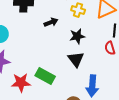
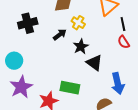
yellow cross: (78, 10) -> (78, 23), moved, turned 32
black star: (77, 36) -> (81, 47), moved

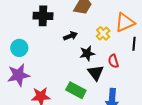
yellow cross: (78, 23) -> (103, 33), moved
red semicircle: (124, 42) -> (113, 61), moved
green rectangle: (70, 88) -> (76, 90), moved

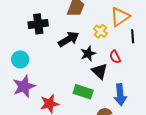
black arrow: (70, 36) -> (69, 39), size x1.5

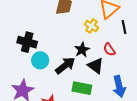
black cross: (38, 24) -> (27, 42), moved, turned 30
black arrow: (69, 39) -> (65, 66), moved
cyan circle: (20, 59) -> (40, 60), moved

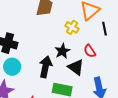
cyan circle: (40, 60) -> (12, 67), moved
black arrow: (65, 66) -> (46, 67), turned -40

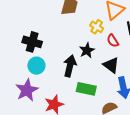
red semicircle: (90, 51) -> (113, 41), moved
black triangle: (76, 67) -> (111, 65), moved

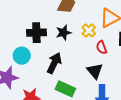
black cross: (32, 42) -> (36, 33), moved, turned -30
black star: (87, 50) -> (64, 33), moved

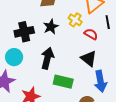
red semicircle: (102, 47) -> (91, 34), turned 152

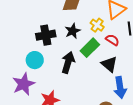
green rectangle: (63, 82) -> (90, 48), moved, turned -60

